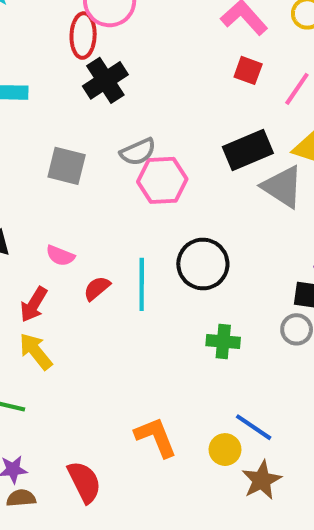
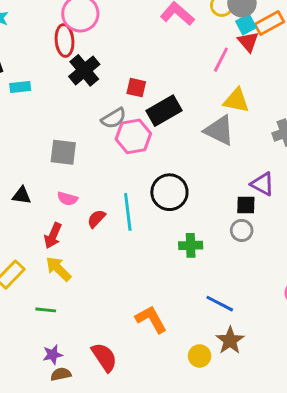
red square: (248, 70) -> (136, 88), moved
black rectangle: (248, 150) -> (164, 111), moved
gray square: (67, 166) -> (63, 152), moved
yellow circle: (225, 450) -> (200, 356), moved

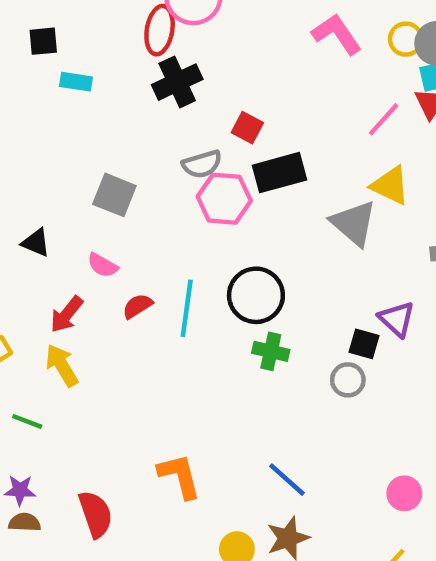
green cross: (191, 245) -> (271, 351), moved

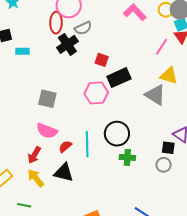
gray semicircle: (202, 164) -> (83, 28), moved
black triangle: (36, 243) -> (64, 173), moved, size x1.5
pink semicircle: (103, 265) -> (47, 131), size x1.5

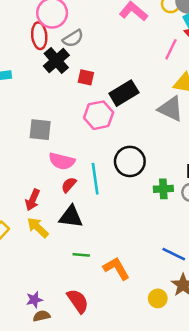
red square: (102, 60) -> (86, 77), moved
pink semicircle: (47, 131) -> (62, 161), moved
green cross: (127, 157) -> (163, 189), moved
green line: (24, 205) -> (81, 255), moved

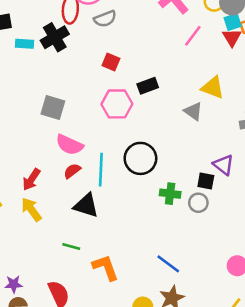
pink line: (171, 49) -> (193, 36), moved
black cross: (56, 61) -> (55, 37), moved
black rectangle: (124, 93) -> (148, 86), size x0.7
gray triangle: (171, 109) -> (193, 111), size x0.7
black triangle: (71, 217) -> (86, 205), moved

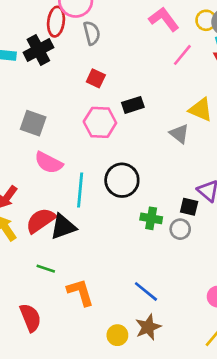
gray semicircle: (105, 19) -> (92, 33), turned -85
red semicircle: (72, 171) -> (41, 221), moved, size x1.6
black triangle: (86, 205) -> (63, 227), turned -40

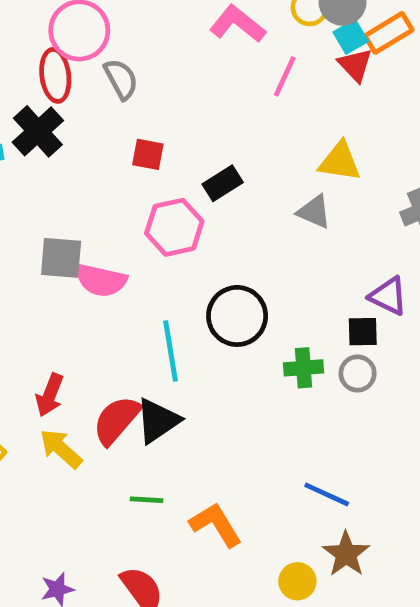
pink semicircle: (49, 163) -> (101, 280), moved

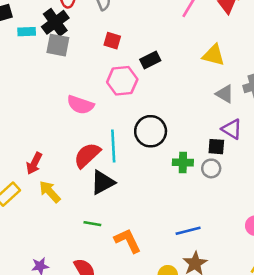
gray triangle: (314, 212) -> (225, 94), moved
gray square: (61, 258) -> (58, 45), moved
red arrow: (50, 395) -> (34, 163), moved
red semicircle: (117, 420) -> (87, 155), moved
blue line: (327, 494) -> (188, 231), turned -45

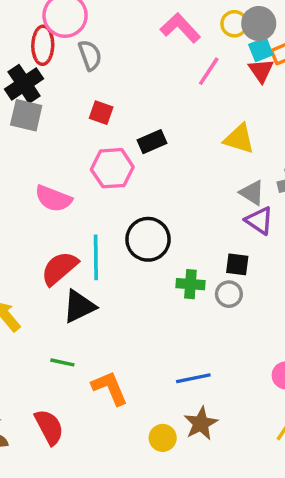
purple triangle: (232, 129) -> (259, 221), moved

